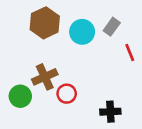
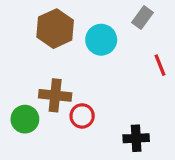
gray rectangle: (112, 27) -> (142, 17), moved
brown cross: (45, 77) -> (55, 95), turned 30

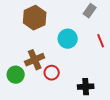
cyan circle: (101, 40) -> (68, 39), moved
brown cross: (55, 95) -> (35, 60), turned -30

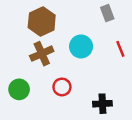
gray rectangle: (90, 11) -> (107, 13), turned -56
brown cross: (35, 60) -> (42, 54), moved

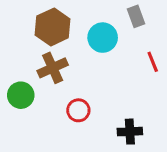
cyan circle: (81, 46) -> (103, 38), moved
green circle: (19, 89) -> (21, 95), moved

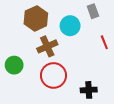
brown cross: (53, 68) -> (47, 46), moved
red circle: (78, 110) -> (53, 75), size x1.6

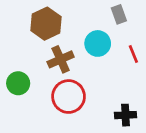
cyan circle: (70, 26) -> (98, 43), moved
black cross: (89, 90) -> (125, 115), moved

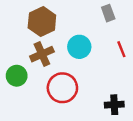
cyan circle: (98, 43) -> (79, 47), moved
brown cross: (61, 59) -> (42, 54), moved

